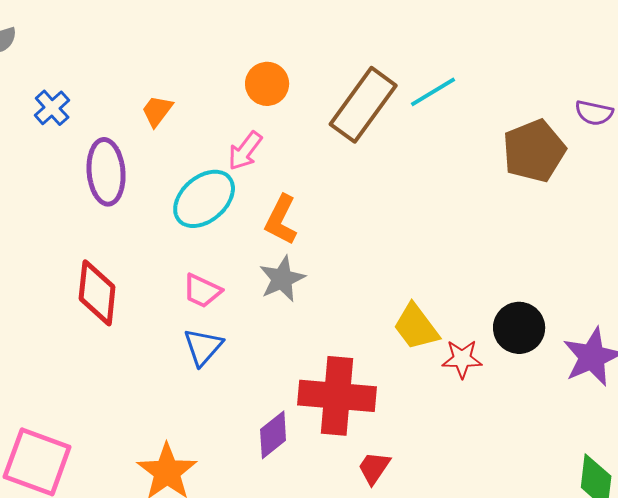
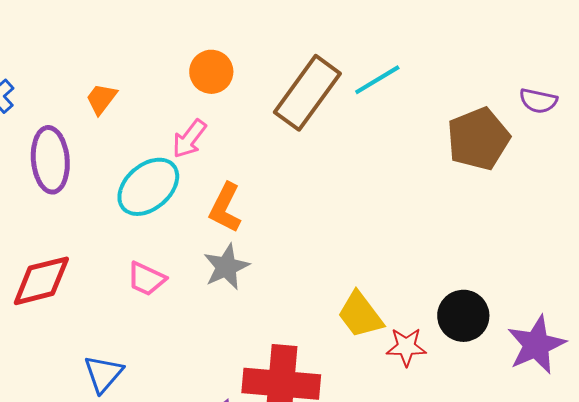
red diamond: (97, 293) -> (41, 281), turned 70
blue triangle: (203, 347) -> (103, 374), moved

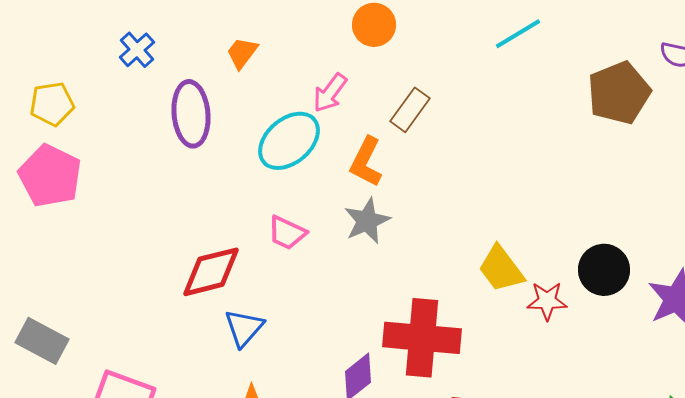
orange circle: (211, 72) -> (374, 25), moved
brown rectangle: (307, 93) -> (410, 110), moved, size x0.6
red diamond: (41, 281) -> (211, 272), moved

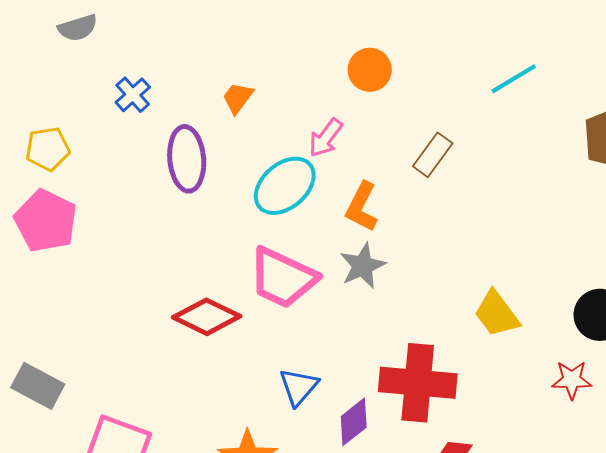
brown rectangle: (410, 110) -> (433, 155), moved
pink trapezoid: (287, 233) -> (283, 278), size x1.8
red diamond: (211, 272) -> (207, 317), turned 40
red star: (547, 301) -> (572, 380), moved
blue triangle: (244, 328) -> (299, 387), moved

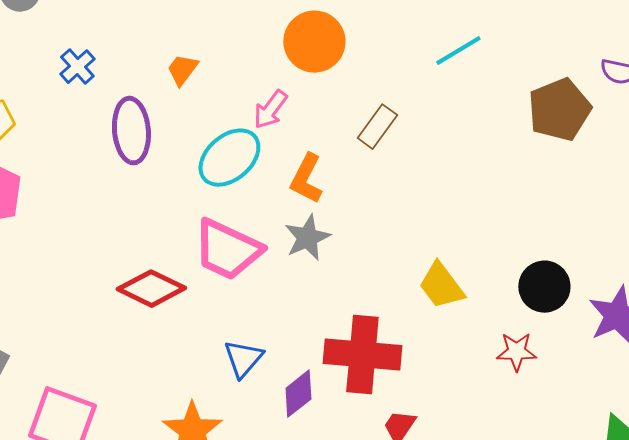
orange circle: (370, 70) -> (314, 42), size x1.4

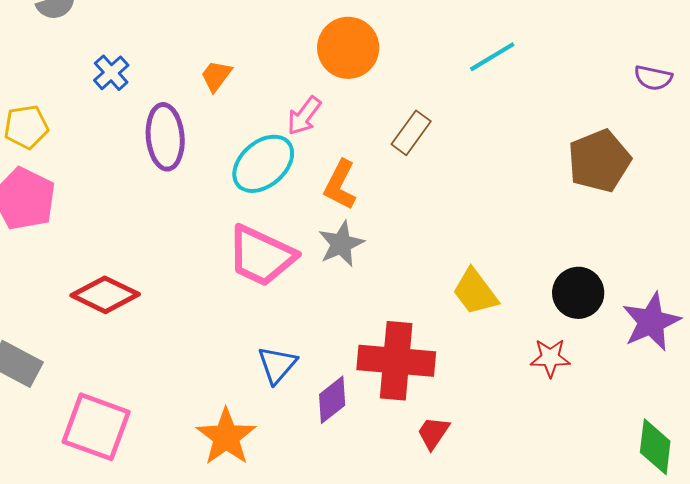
brown pentagon: (559, 110) -> (599, 161), moved
red diamond: (151, 289) -> (105, 295), moved

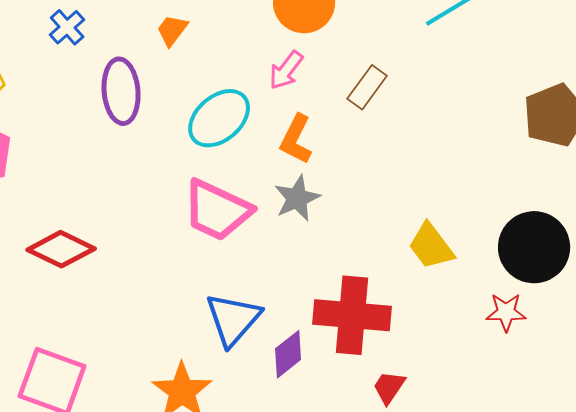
pink arrow: (304, 116) -> (286, 70), moved
black circle: (578, 293) -> (534, 247), size x1.4
blue triangle: (277, 365) -> (233, 319), size x1.4

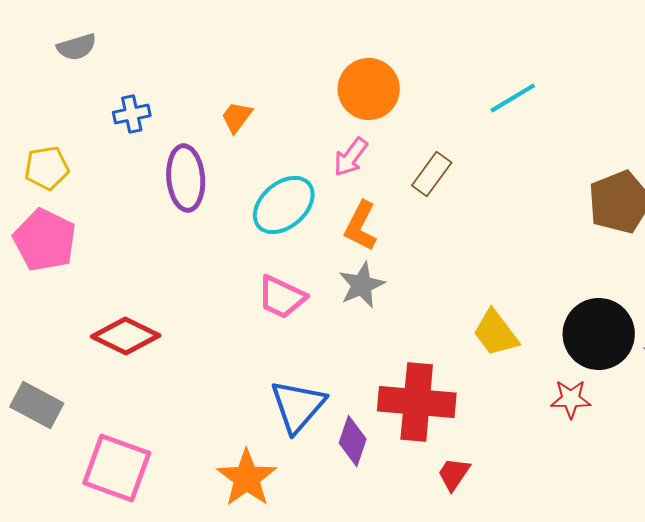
blue cross: (67, 27) -> (132, 114), turned 30
pink trapezoid: (217, 210) -> (282, 297), size x0.7
purple diamond: (288, 354) -> (353, 441), turned -33

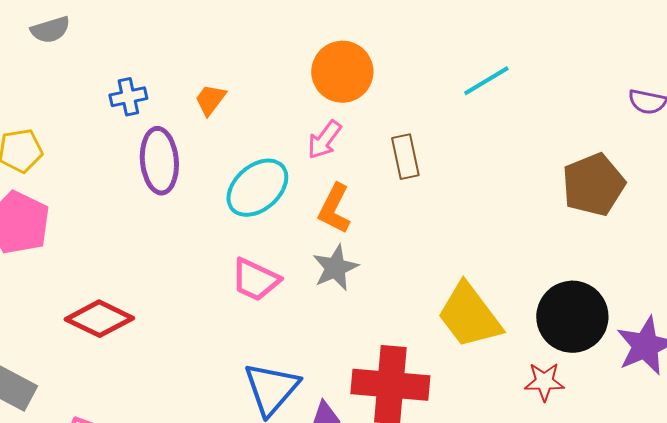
blue cross: (132, 114) -> (128, 97), moved
brown rectangle: (432, 174) -> (405, 157), turned -48
yellow trapezoid: (496, 333) -> (469, 316), size x1.4

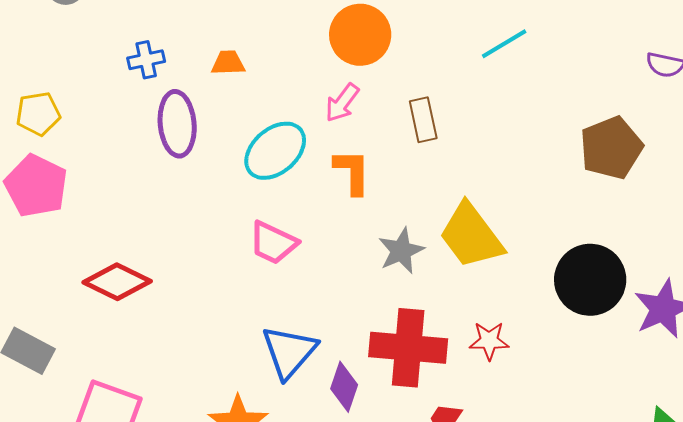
orange trapezoid: (210, 100) -> (228, 63), turned 51
orange L-shape: (334, 209) -> (352, 172), turned 153
gray star: (335, 268) -> (401, 251), moved
yellow trapezoid: (469, 316) -> (471, 236), moved
red star: (544, 382) -> (489, 341), moved

